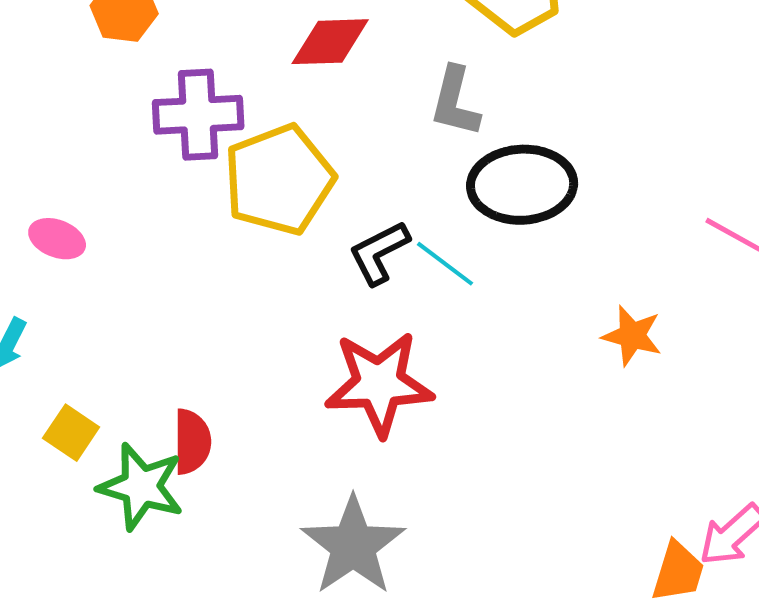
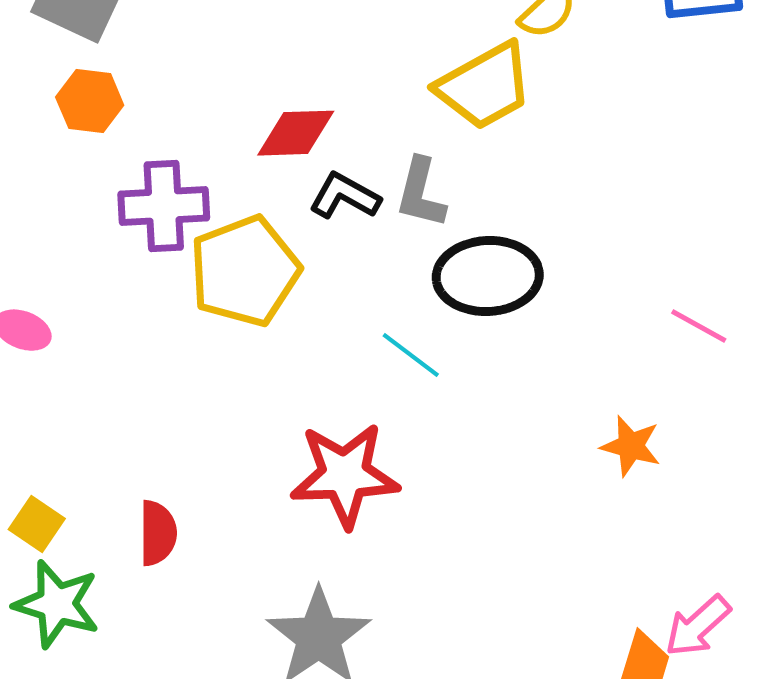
black L-shape: (379, 253) -> (345, 196), moved, turned 56
orange star: (632, 336) -> (631, 446), moved
green star: (141, 487) -> (57, 604), moved

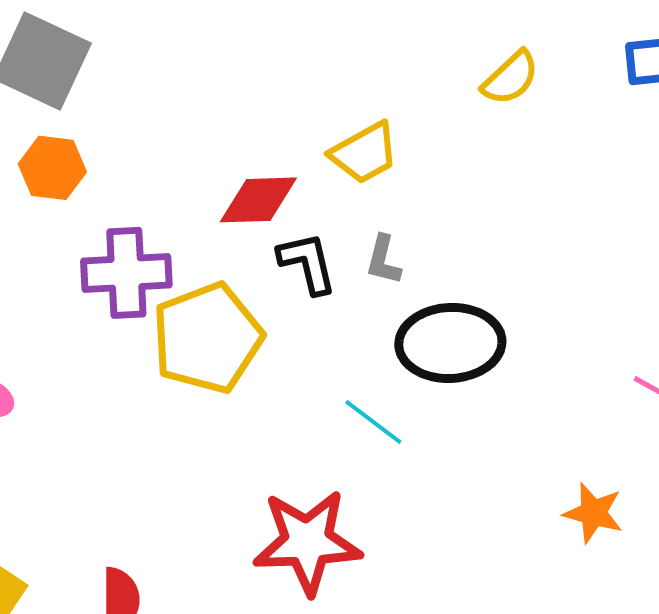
yellow trapezoid: (485, 86) -> (364, 153), moved, size x0.7
gray L-shape: (421, 193) -> (383, 260), size x0.7
black L-shape: (345, 196) -> (307, 263), turned 48

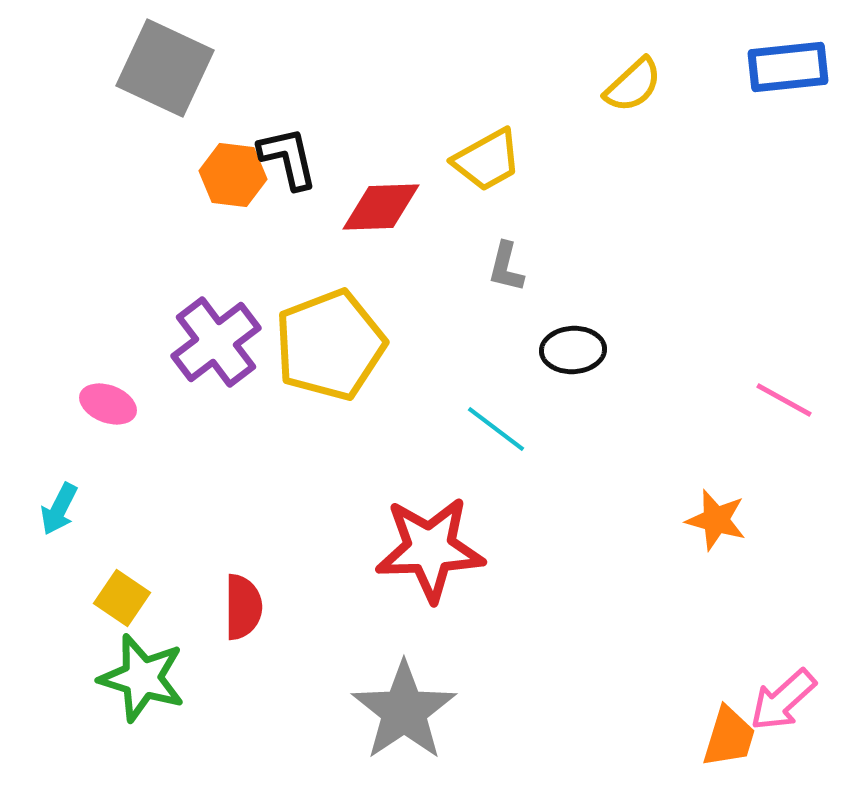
orange hexagon: (52, 168) -> (233, 175), moved
black L-shape: (307, 263) -> (288, 158), moved
purple cross: (126, 273) -> (216, 342), moved, turned -34
black ellipse: (450, 343) -> (573, 350), size x0.6

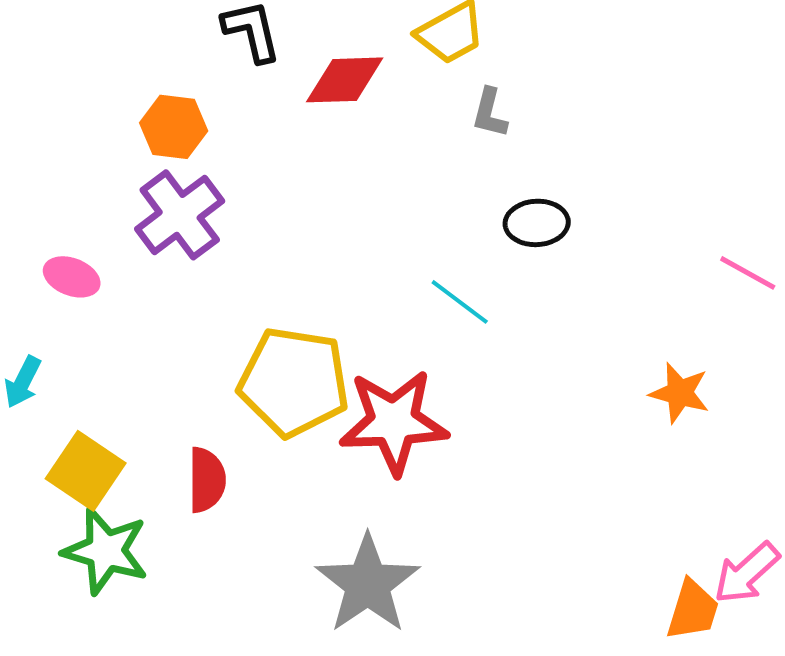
orange hexagon: (233, 175) -> (174, 127), moved
gray L-shape: (506, 267) -> (490, 113), moved
yellow pentagon: (330, 345) -> (294, 382), moved, turned 30
yellow square: (122, 598) -> (86, 471), size x1.4

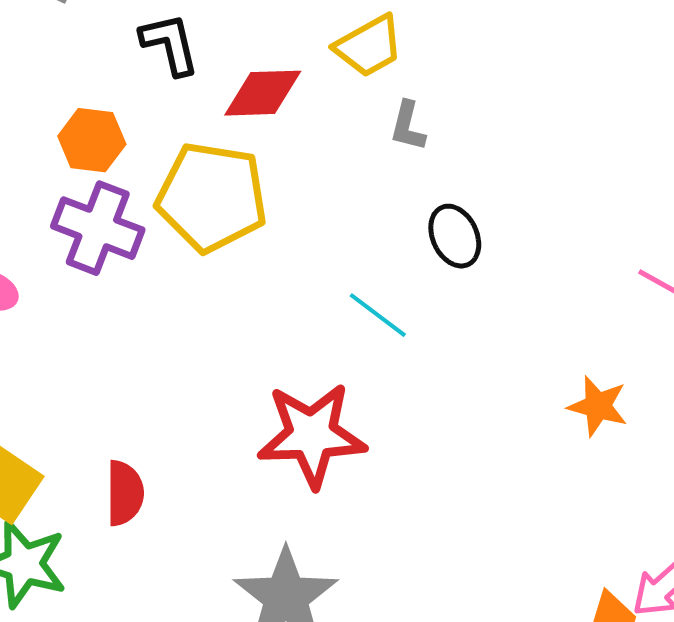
purple cross: (180, 215) -> (98, 228), turned -32
black ellipse: (537, 223) -> (455, 236), turned 68
yellow pentagon: (294, 382) -> (212, 197), moved

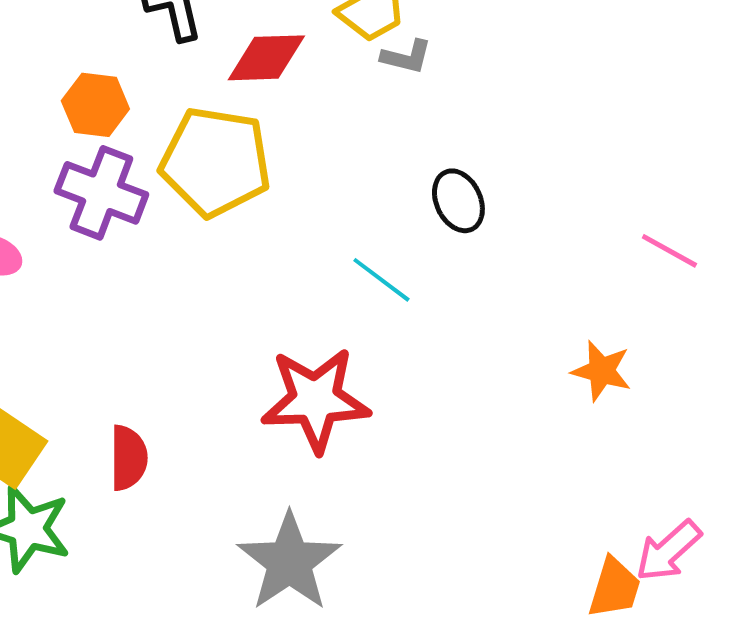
gray L-shape: (408, 126) -> (406, 57), moved, turned -90

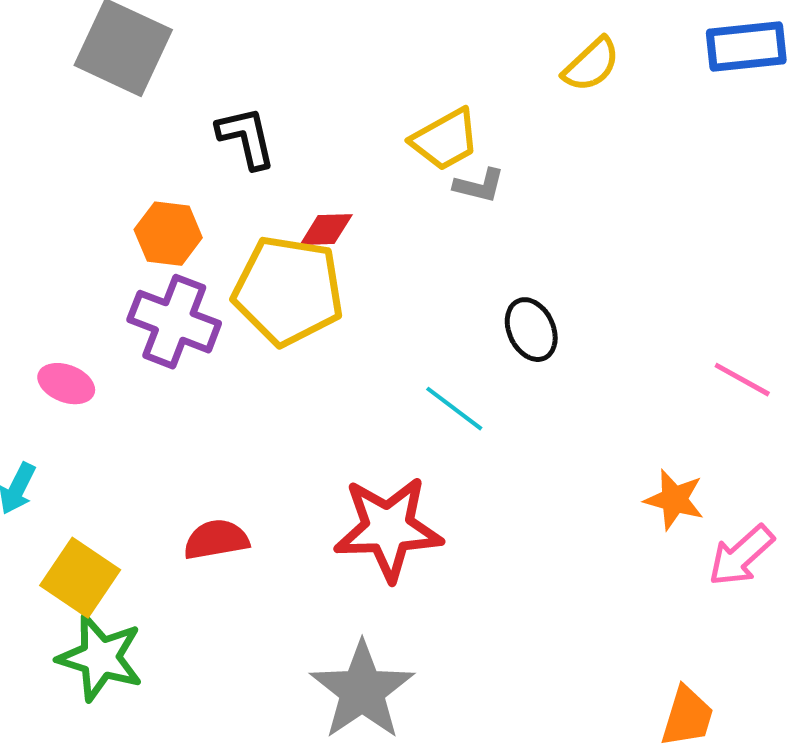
red diamond: (266, 58) -> (326, 230), moved, size x0.7
red semicircle: (128, 458) -> (216, 540), moved, turned -100
pink arrow: (668, 551) -> (741, 556), moved

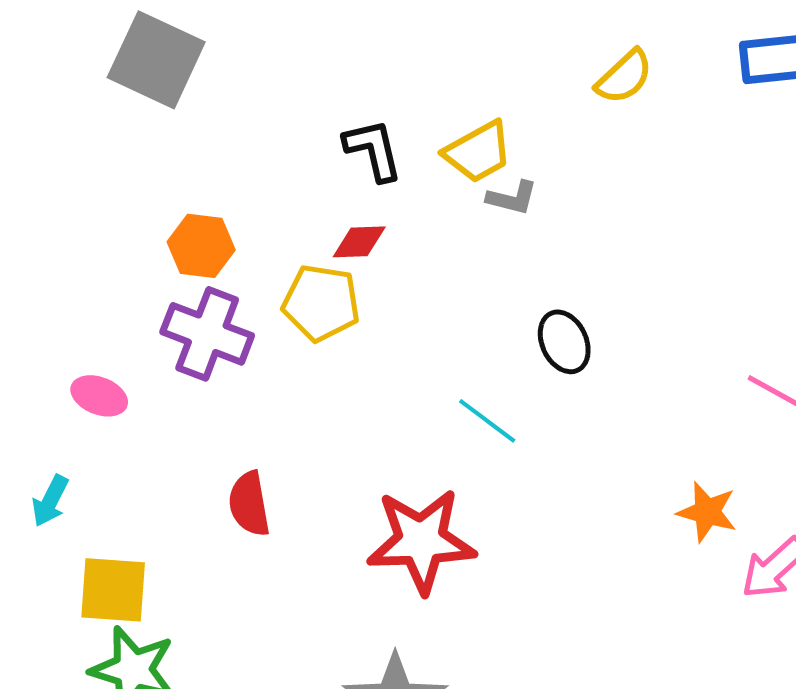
black L-shape: (246, 138) -> (373, 150), moved
yellow pentagon: (288, 291) -> (321, 303), size x0.7
red semicircle: (216, 540) -> (249, 504), moved, turned -90
yellow square: (80, 578) -> (113, 590), turned -30

